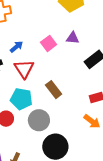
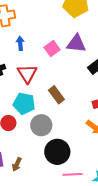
purple triangle: (73, 38) -> (76, 43), size x1.5
blue arrow: (16, 47) -> (20, 43), moved, turned -56

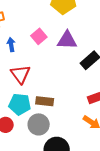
pink square: (52, 49) -> (39, 36), moved
brown rectangle: (56, 95) -> (45, 101), moved, turned -42

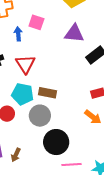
pink square: (39, 36) -> (36, 22), moved, turned -35

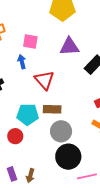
blue arrow: (18, 34) -> (22, 62), moved
red triangle: (25, 64) -> (44, 80), moved
gray circle: (40, 116) -> (61, 131), moved

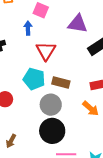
brown rectangle: (52, 109) -> (61, 82), moved
cyan pentagon: (28, 114) -> (34, 79), moved

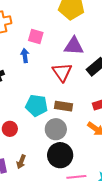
red triangle: (46, 51) -> (62, 72), moved
brown arrow: (11, 141) -> (21, 162), moved

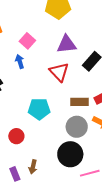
pink square: (36, 36) -> (27, 41), turned 35
brown rectangle: (64, 106) -> (80, 102), moved
gray circle: (56, 129) -> (77, 127), moved

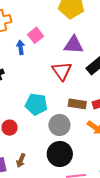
blue arrow: (20, 61) -> (21, 47), moved
gray circle: (77, 127) -> (59, 125), moved

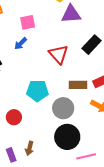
pink square: (36, 35) -> (28, 22), turned 35
purple triangle: (74, 45) -> (71, 14), moved
blue arrow: (21, 47) -> (21, 44), moved, turned -120

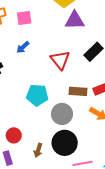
pink square: (28, 22) -> (24, 18), moved
red circle: (14, 117) -> (14, 135), moved
brown arrow: (29, 148) -> (38, 150), moved

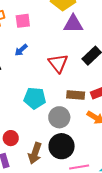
brown arrow: (38, 150) -> (35, 153), size x1.5

